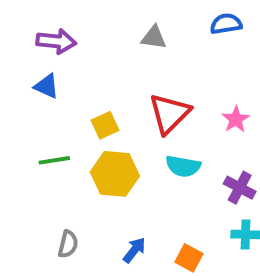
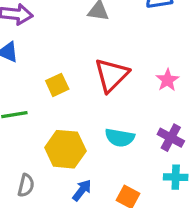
cyan semicircle: (183, 166) -> (120, 138), moved
yellow hexagon: (115, 174) -> (65, 149), moved

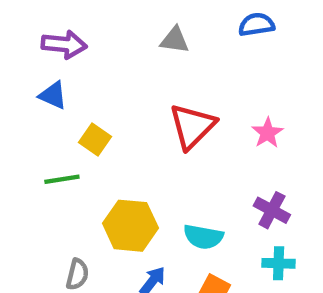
yellow square: (57, 85) -> (95, 139), moved, turned -30
cyan semicircle: (120, 138) -> (203, 237), moved

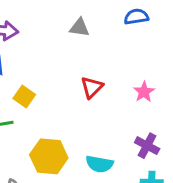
red triangle: (192, 126) -> (92, 87), size x0.7

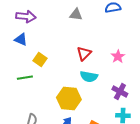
yellow hexagon: (49, 156) -> (69, 99), moved
cyan semicircle: (99, 164) -> (89, 77), moved

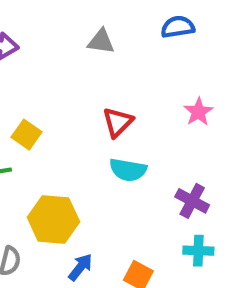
pink star: (118, 57) -> (198, 112), moved
yellow hexagon: (69, 99) -> (53, 220), moved

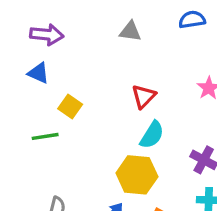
cyan semicircle: (128, 170) -> (152, 135), turned -68
yellow hexagon: (53, 220) -> (137, 175), moved

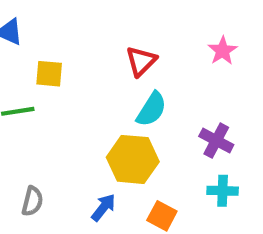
yellow square: (70, 106) -> (49, 74), turned -30

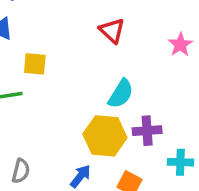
red triangle: (141, 61) -> (112, 31), moved, turned -32
purple cross: (216, 141) -> (147, 131), moved, turned -32

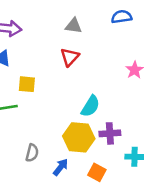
red triangle: (112, 31) -> (70, 57), moved, turned 30
gray semicircle: (21, 171) -> (32, 153), moved

